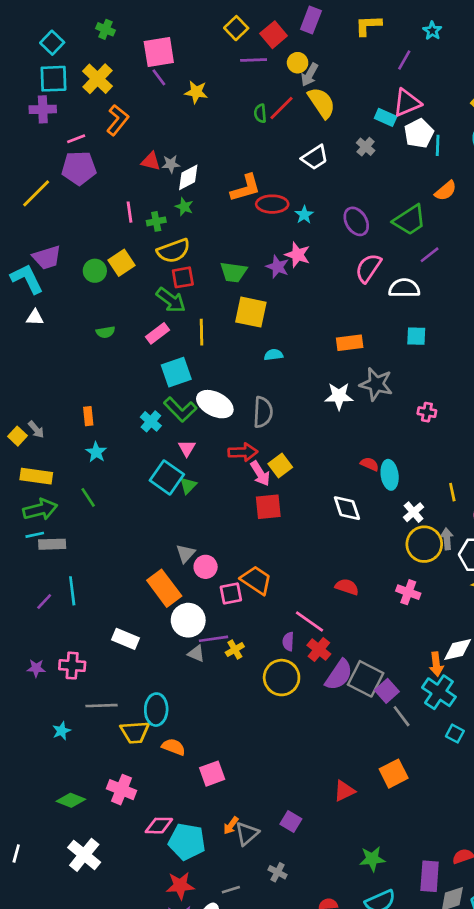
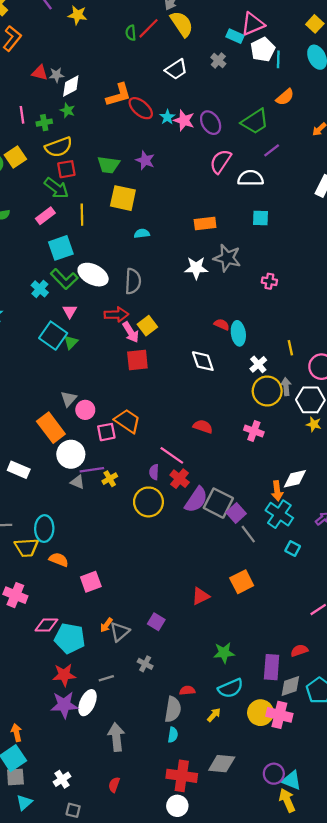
red ellipse: (272, 204) -> (141, 108), turned 40
pink star: (298, 255) -> (184, 120), moved

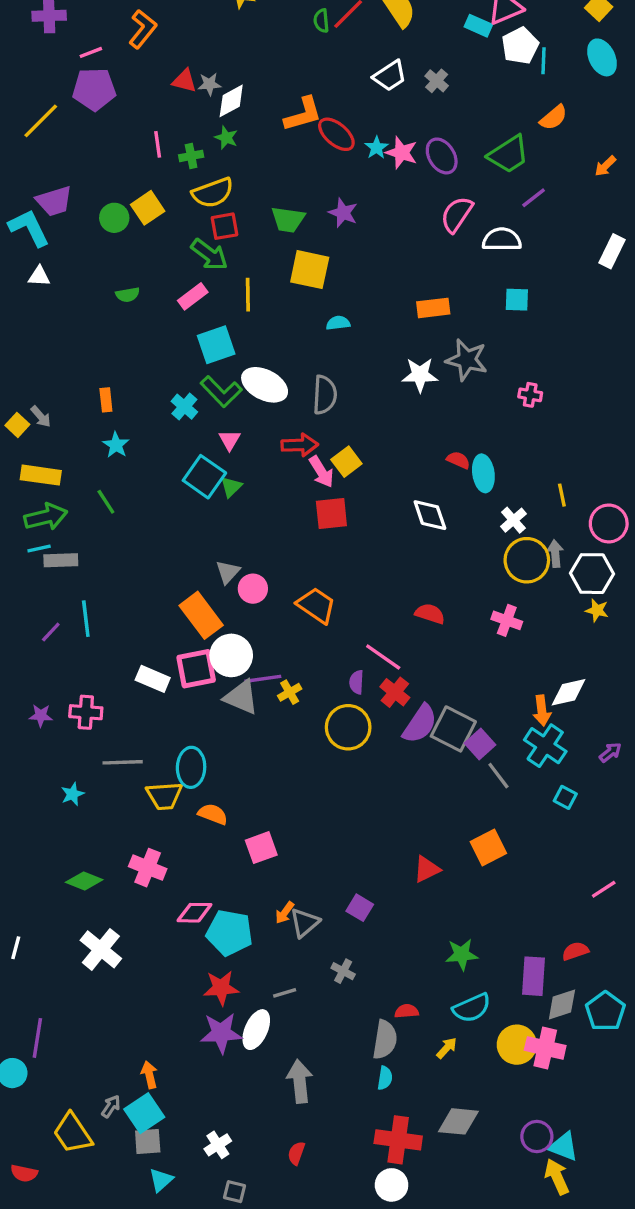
gray cross: (218, 61) -> (437, 81), moved
pink square: (106, 432) -> (196, 669), moved, size x1.4
gray triangle: (78, 482) -> (241, 697), size x1.6

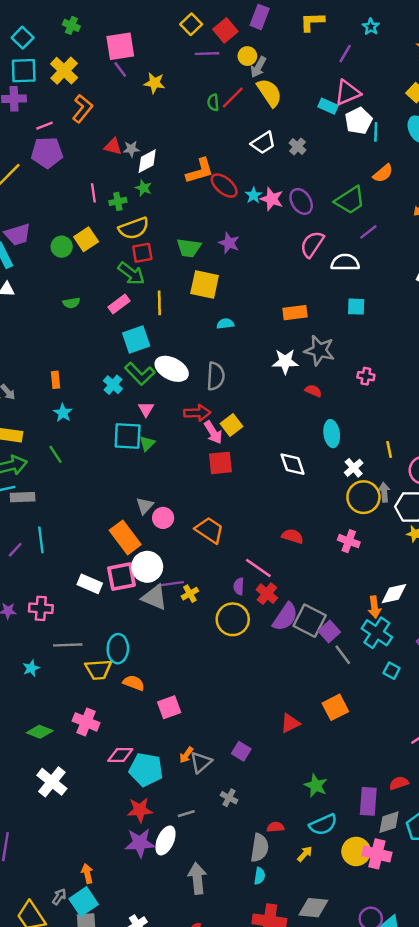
red semicircle: (458, 460) -> (313, 391), moved
cyan square: (204, 477) -> (128, 436), turned -32
green star: (462, 954) -> (316, 785), turned 30

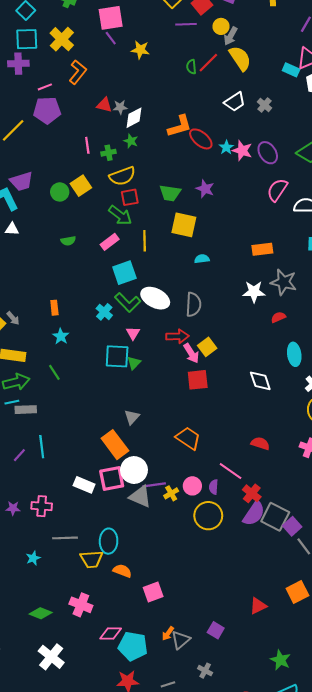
red semicircle: (313, 391) -> (278, 317), turned -48
pink circle: (163, 518) -> (192, 486), moved
red cross: (267, 594) -> (252, 493), moved

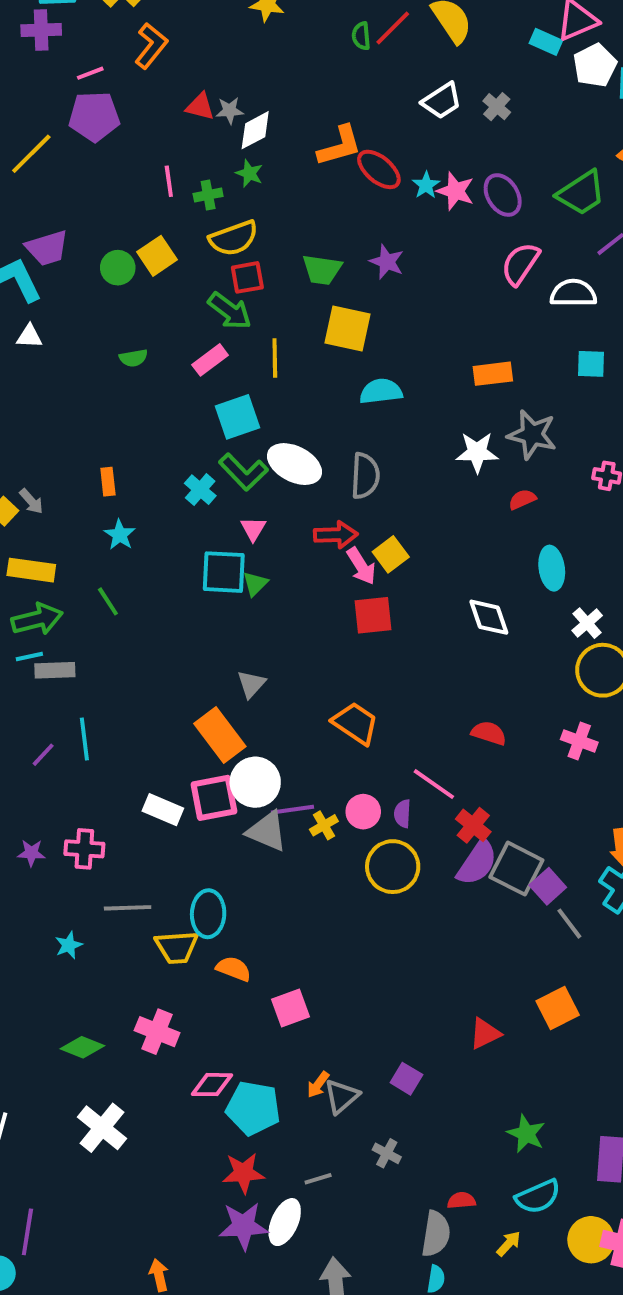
cyan semicircle: (202, 259) -> (381, 391), size x1.5

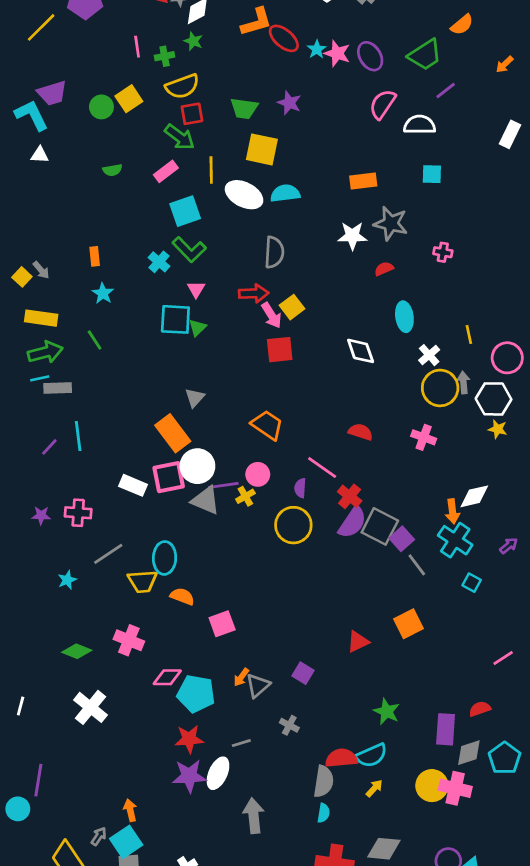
white ellipse: (294, 464) -> (244, 195), moved
pink circle: (363, 812) -> (258, 474), moved
gray line: (128, 908) -> (108, 554), turned -32
cyan semicircle: (538, 1197) -> (372, 755), moved
red semicircle: (461, 1200) -> (341, 758), size x1.6

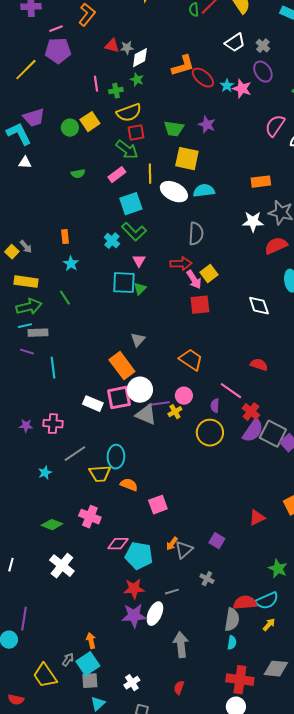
purple ellipse: (370, 56) -> (263, 72), moved
red semicircle: (384, 269) -> (276, 246), size x1.6
purple line: (49, 447) -> (27, 352), moved, turned 64

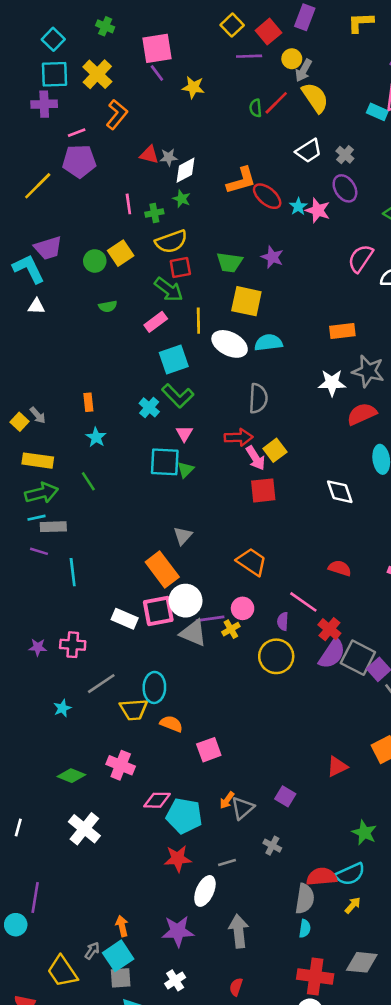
green semicircle: (78, 174) -> (108, 306), moved
purple star: (134, 616) -> (178, 931), moved

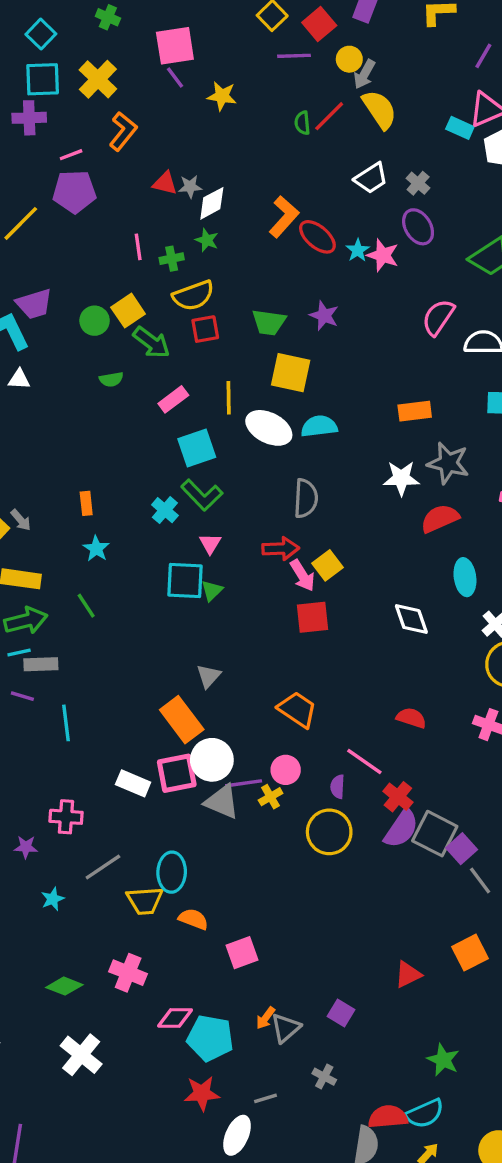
orange L-shape: (241, 181) -> (284, 217), turned -32
green arrow: (169, 289) -> (152, 342), moved
purple star: (38, 647) -> (26, 847), moved

